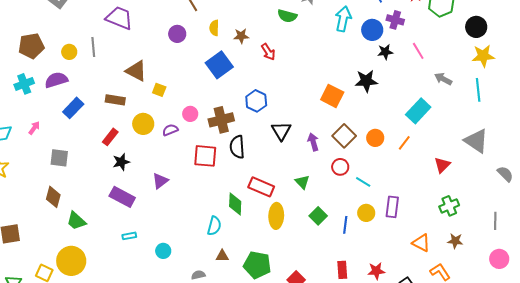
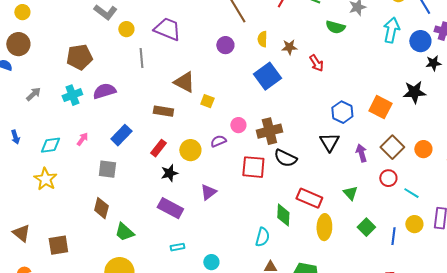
yellow circle: (69, 52) -> (126, 29), moved
blue hexagon: (256, 101) -> (342, 112), moved
blue rectangle: (73, 108) -> (121, 135), moved
yellow circle: (143, 124) -> (190, 150), moved
black semicircle: (237, 147) -> (285, 158), turned -60

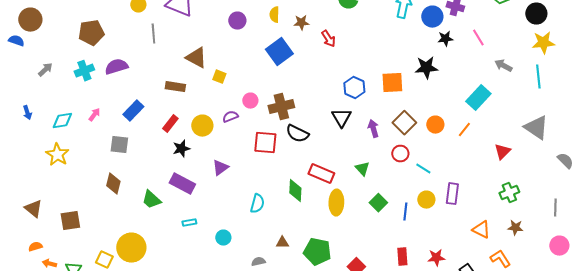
orange square: (380, 107) -> (392, 83), turned -30
green trapezoid: (124, 232) -> (151, 200), moved
cyan semicircle: (262, 237) -> (257, 204), moved

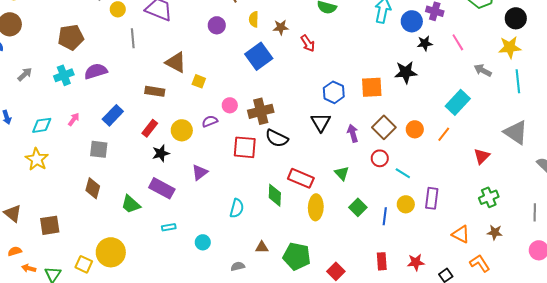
yellow star: (543, 43) -> (510, 47), moved

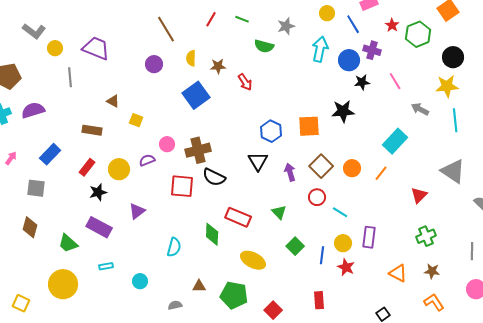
brown triangle: (176, 62) -> (113, 101), size x0.6
yellow ellipse: (316, 207) -> (253, 260), moved, turned -65
yellow circle: (111, 252) -> (63, 284), moved
red star: (416, 262) -> (346, 267), moved, turned 30
orange L-shape: (480, 263) -> (434, 302), moved

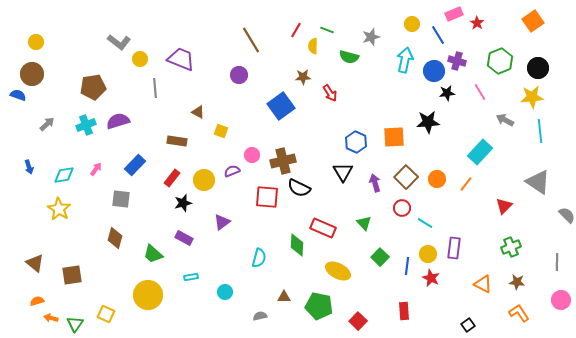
red star: (392, 25) -> (477, 23), moved
green hexagon: (418, 34) -> (500, 61), moved
yellow semicircle: (191, 58) -> (313, 46), moved
purple rectangle: (99, 227) -> (184, 238), size x0.7

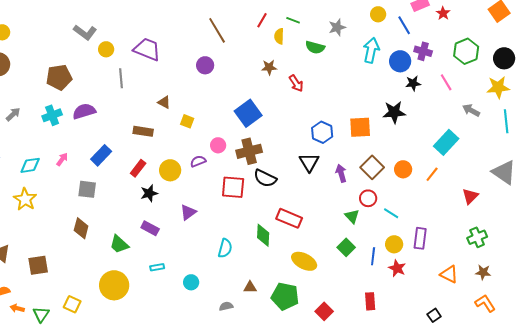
blue square: (281, 106) -> (248, 113), moved
green triangle: (364, 223) -> (352, 216), moved

